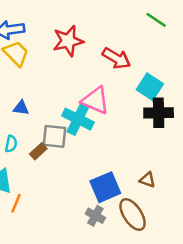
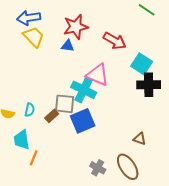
blue triangle: (21, 108) -> (68, 46), moved
blue square: (105, 187) -> (83, 121), moved

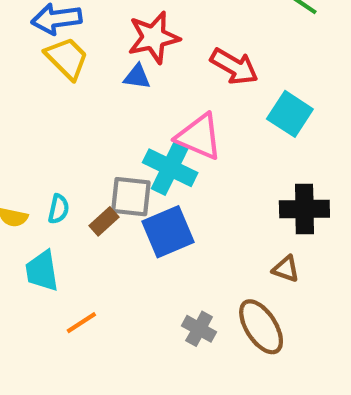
black cross: (149, 85) -> (304, 209), moved
orange line: (34, 158) -> (81, 323), moved, turned 35

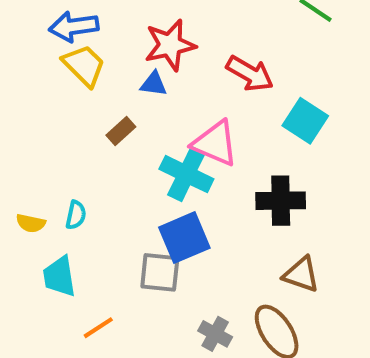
gray square: (131, 197) -> (160, 272), moved
black cross: (304, 209) -> (281, 201), moved
brown rectangle: (104, 221) -> (121, 131), moved
brown triangle: (286, 269) -> (301, 274), size x1.4

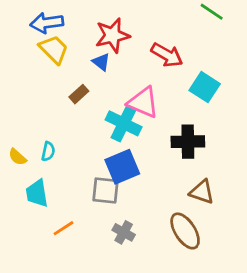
blue triangle: (154, 84) -> (101, 62), turned 30
yellow semicircle: (31, 223) -> (17, 157), turned 30
gray cross: (215, 334) -> (124, 232), moved

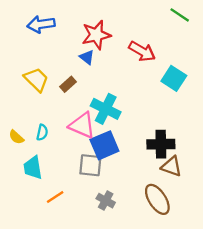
yellow trapezoid: (54, 49) -> (36, 80), moved
pink triangle: (143, 102) -> (82, 125), moved
black cross: (188, 142) -> (161, 144), moved

